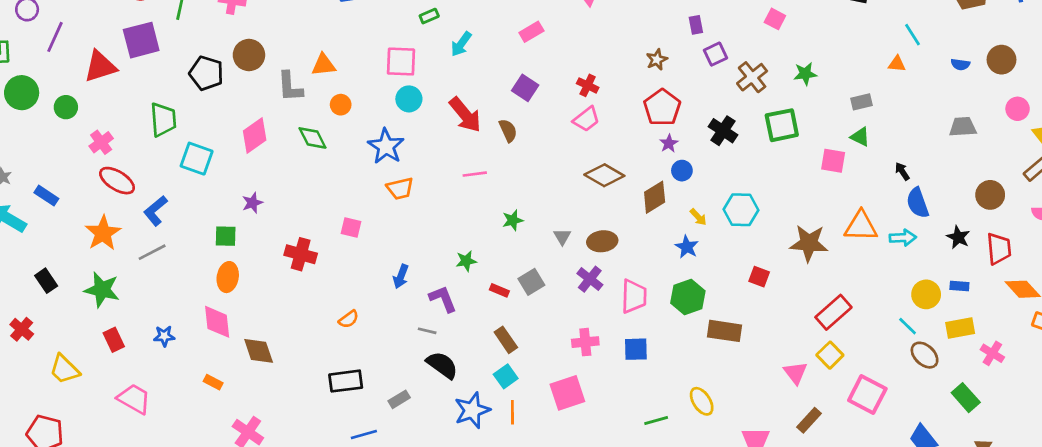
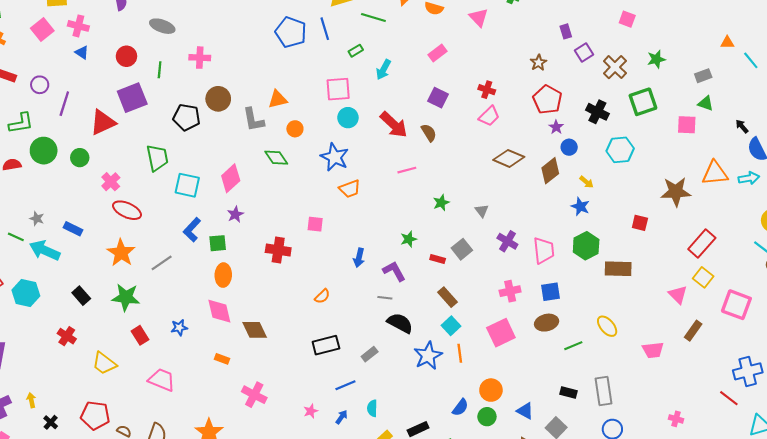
cyan line: (912, 35) -> (751, 60), moved
pink diamond: (255, 135) -> (231, 178), moved
cyan hexagon: (741, 210) -> (620, 150), moved
blue L-shape: (156, 211) -> (192, 230), moved
brown ellipse: (602, 241) -> (547, 323), moved

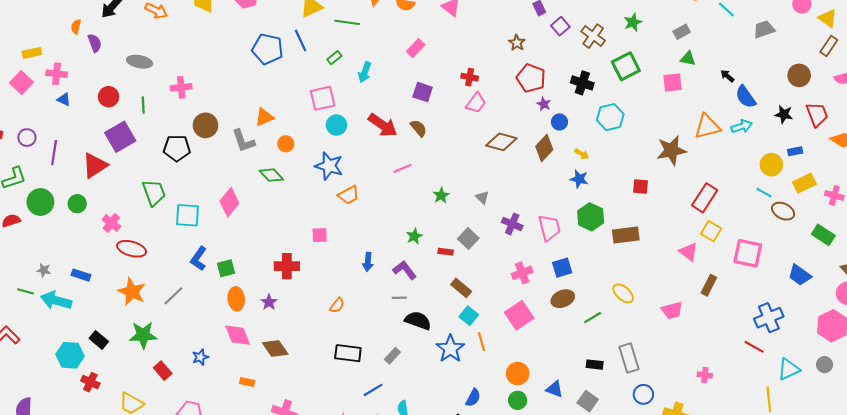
purple star: (235, 214) -> (269, 302), moved
cyan hexagon: (26, 293) -> (70, 355), moved
black rectangle: (326, 345) -> (348, 353), turned 30
blue semicircle: (460, 407) -> (473, 398), moved

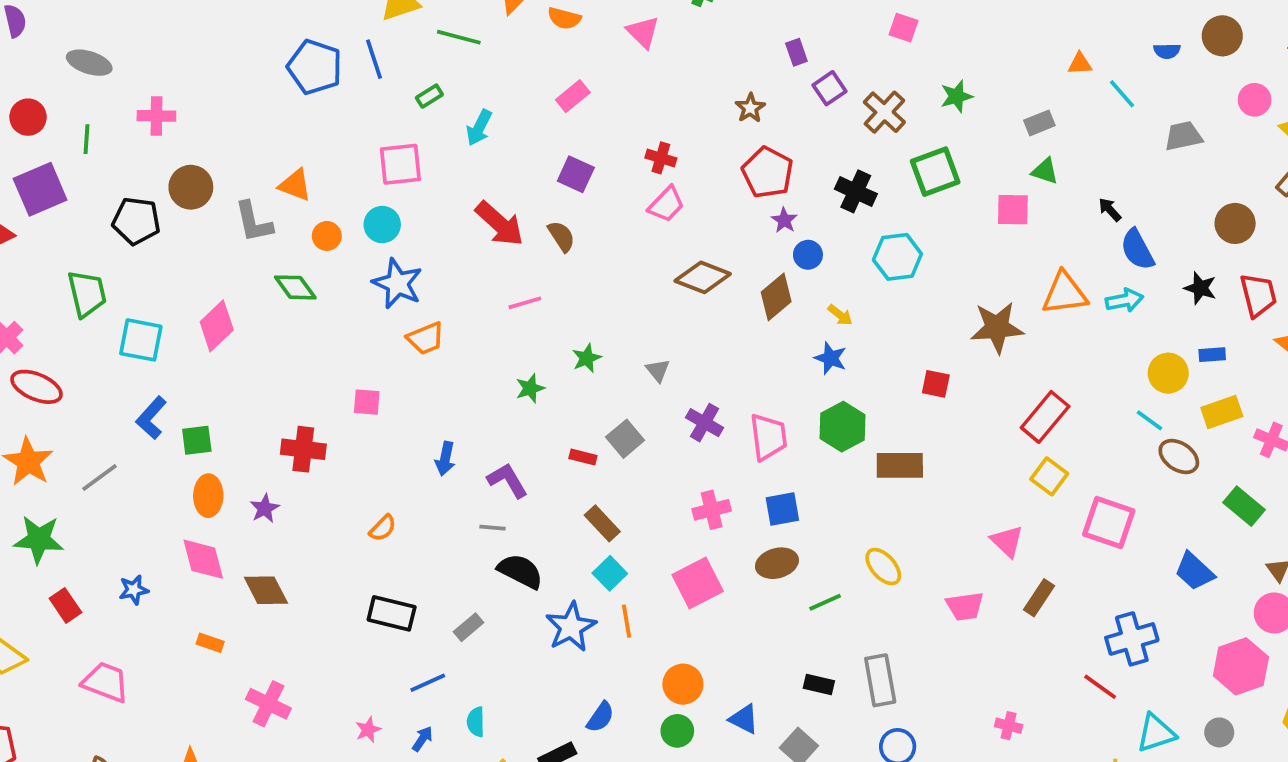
orange triangle: (264, 117) -> (295, 185), turned 36
cyan circle: (336, 125) -> (382, 225), moved
green star: (414, 236) -> (530, 388), moved
pink triangle: (689, 252) -> (1007, 541), moved
brown rectangle: (709, 285) -> (1039, 598), moved

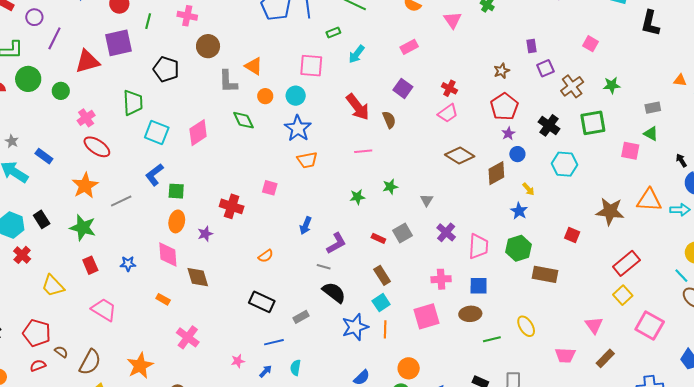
brown circle: (191, 187) -> (208, 46), moved
purple L-shape: (508, 480) -> (336, 243), turned 80

